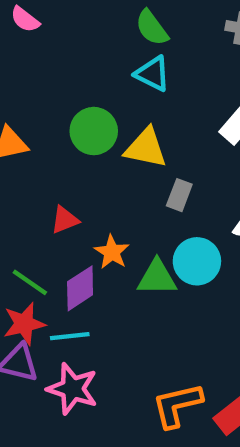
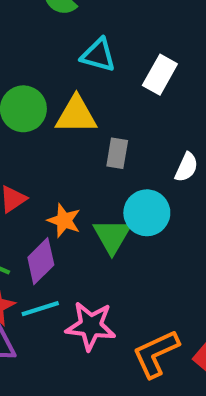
cyan triangle: (152, 74) -> (98, 55), moved
green triangle: (157, 278) -> (112, 236), turned -48
pink star: (72, 389) -> (91, 326), moved

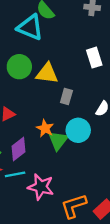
cyan triangle: (98, 55) -> (30, 27), moved, size x1.4
white rectangle: (160, 75) -> (94, 58), turned -54
orange star: (64, 220) -> (45, 128), moved

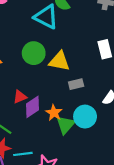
gray rectangle: (66, 97) -> (76, 84), turned 56
purple diamond: (18, 149) -> (33, 107), moved

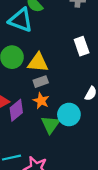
gray rectangle: (76, 84) -> (41, 82), moved
orange star: (54, 113) -> (41, 101), moved

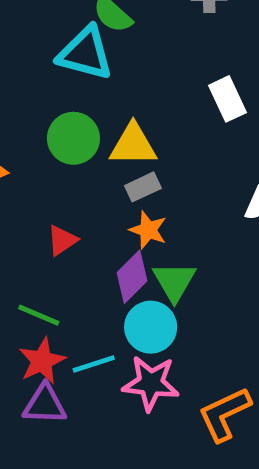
purple diamond: (16, 110) -> (132, 277), moved
cyan circle: (69, 115) -> (151, 327), moved

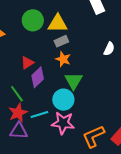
purple diamond: (132, 277) -> (38, 77), moved
green line: (39, 315) -> (17, 94), turned 30

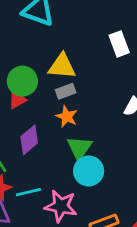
green circle: (33, 20) -> (22, 81), moved
red triangle: (27, 63) -> (17, 100), moved
cyan circle: (63, 100) -> (89, 171), moved

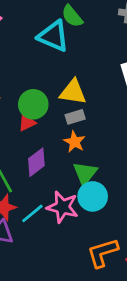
cyan line: (28, 192) -> (32, 213), turned -30
pink star: (61, 206) -> (63, 207), moved

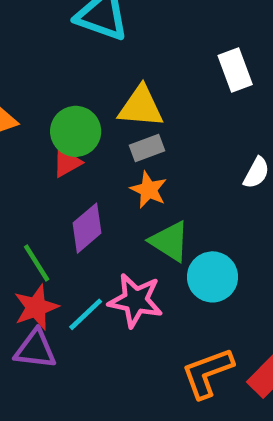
green triangle: (85, 173) -> (170, 241), turned -32
cyan circle: (93, 196) -> (212, 277), moved

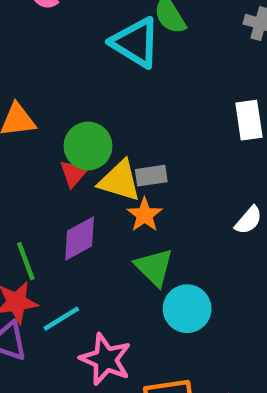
yellow triangle: (141, 107) -> (120, 181), moved
red triangle: (67, 162) -> (74, 173), turned -32
pink star: (136, 300) -> (106, 359), moved

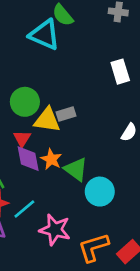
red triangle: (74, 173) -> (22, 139), moved
orange star: (145, 215) -> (51, 159), moved
purple diamond: (80, 238) -> (28, 159), turned -64

